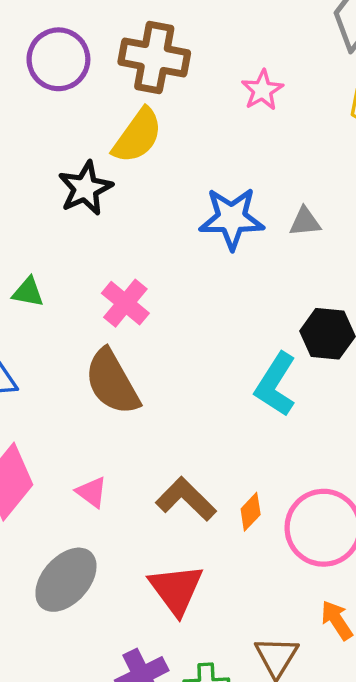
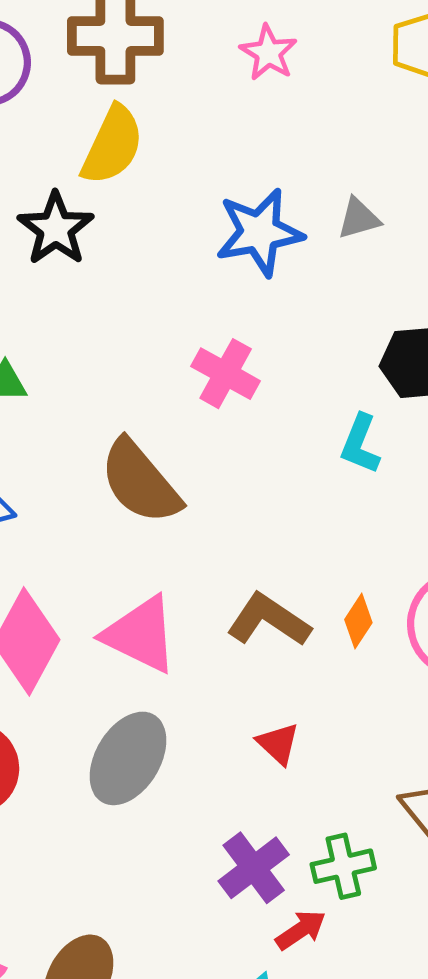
pink cross: (125, 303) -> (226, 374), moved
cyan L-shape: (276, 384) -> (360, 444), size x0.7
pink triangle: (92, 492) -> (140, 635), size x1.8
red triangle: (176, 589) -> (278, 744), size x0.6

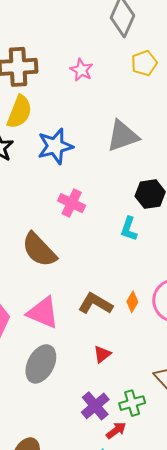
gray triangle: (359, 218) -> (123, 136), size x1.8
blue star: (259, 232) -> (55, 146), moved
red triangle: (278, 744) -> (102, 354), turned 42

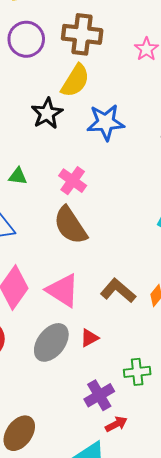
pink cross: (72, 203) -> (73, 181), moved
red triangle: (102, 354) -> (89, 338), moved
green cross: (132, 403) -> (137, 372), moved

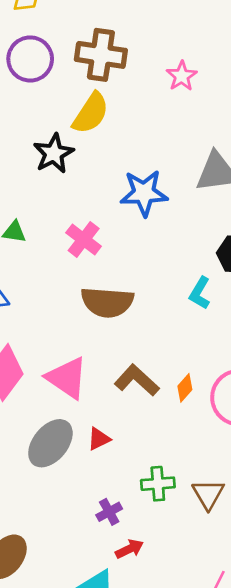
blue star: (106, 122) -> (144, 193), moved
brown semicircle: (70, 225) -> (107, 302), moved, turned -54
purple cross: (99, 395) -> (109, 512), size x0.7

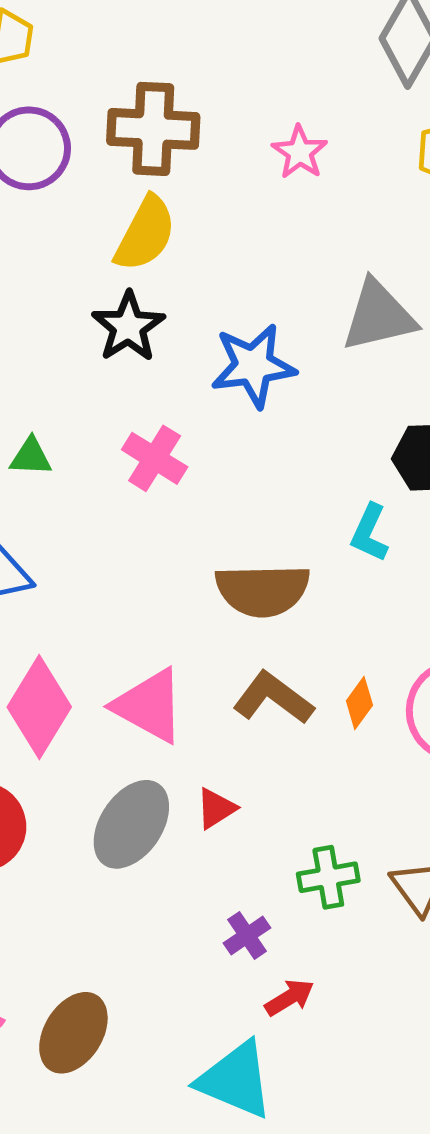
black star: (54, 153) -> (128, 327), moved
brown semicircle: (107, 302) -> (263, 590), moved

